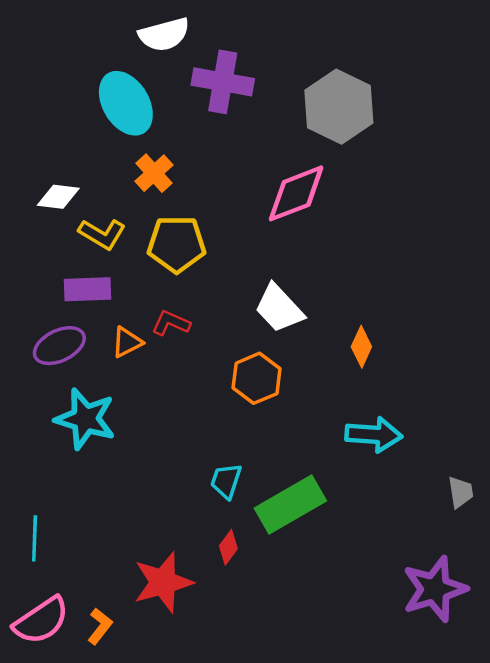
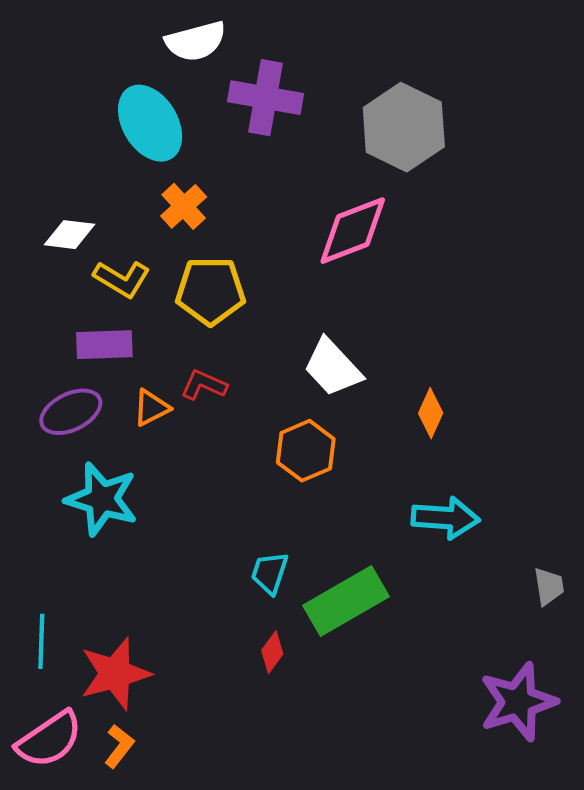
red star: (163, 582) -> (115, 674), moved

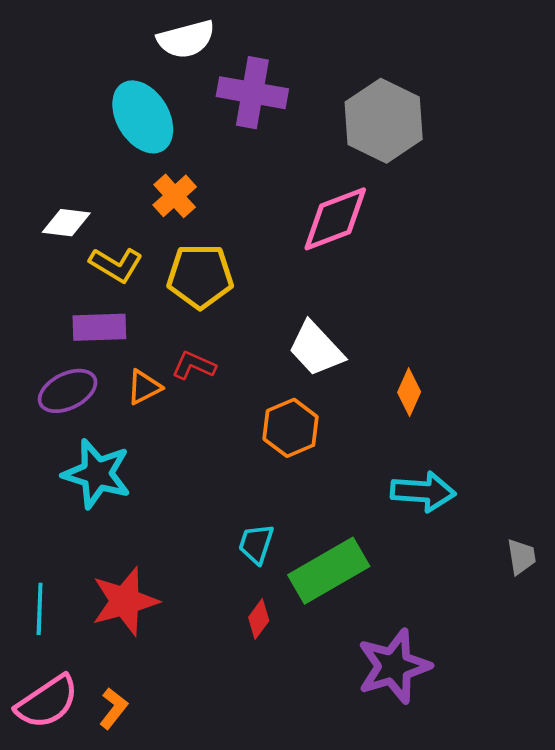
red star: (115, 674) -> (125, 601), moved
purple star: (518, 702) -> (394, 666), moved

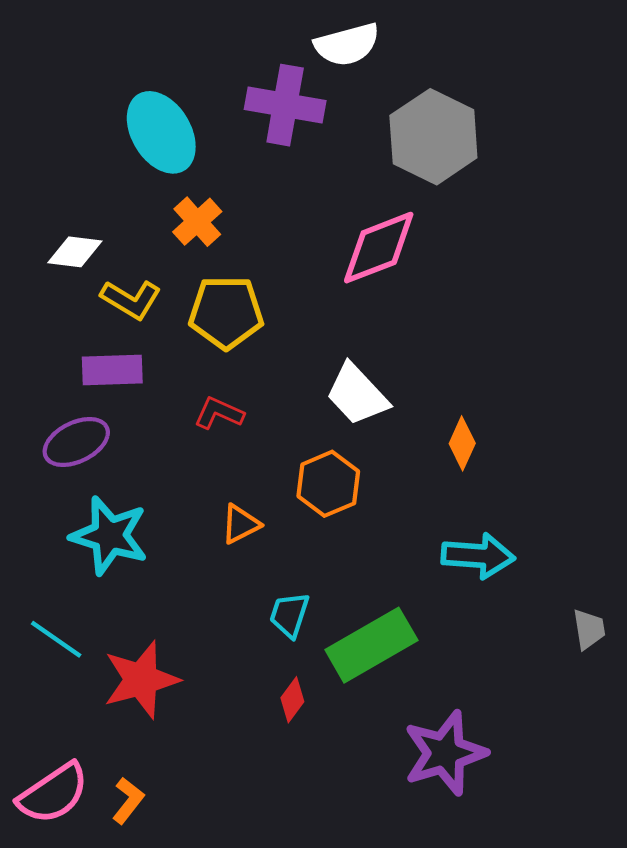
white semicircle: (186, 39) -> (347, 45), moved
orange triangle: (144, 387) -> (240, 524), moved
cyan line: (40, 609) -> (56, 639), moved, turned -57

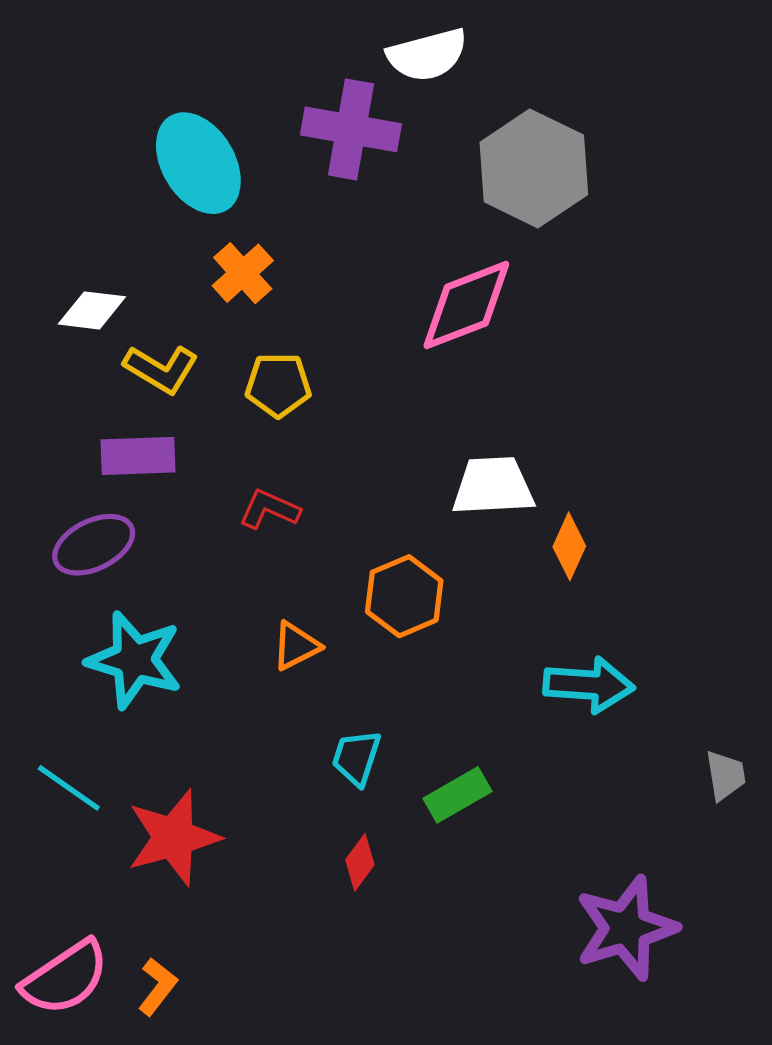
yellow pentagon: (226, 312) -> (278, 385), size x0.7
white trapezoid: (357, 394) -> (493, 486), moved, turned 130
green rectangle: (371, 645) -> (457, 795), size x0.6
purple star: (445, 753) -> (626, 928), moved

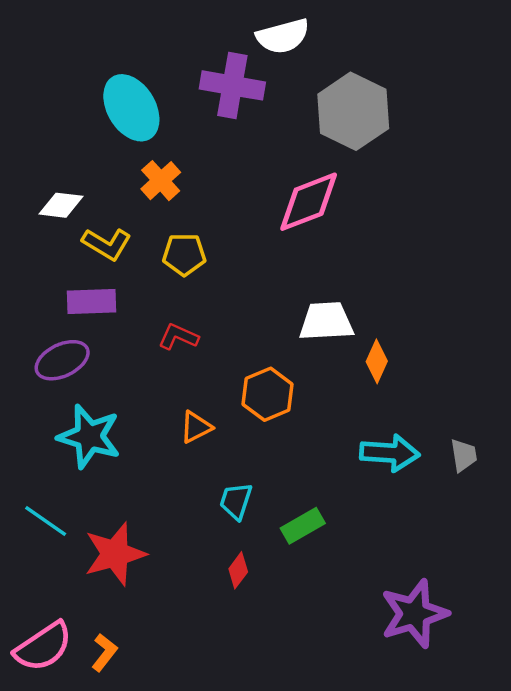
gray trapezoid: (725, 775) -> (464, 455), moved

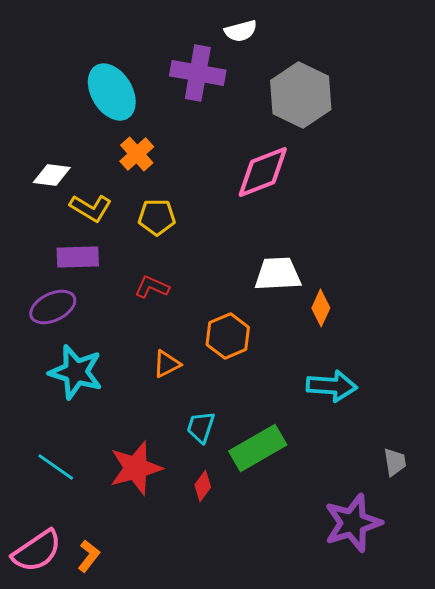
white semicircle: (283, 36) -> (241, 31), size x0.7
gray trapezoid: (464, 455) -> (395, 462), moved
cyan line: (46, 521) -> (56, 467), moved
green rectangle: (303, 526) -> (258, 448), size x1.5
red star: (115, 554) -> (136, 468), moved

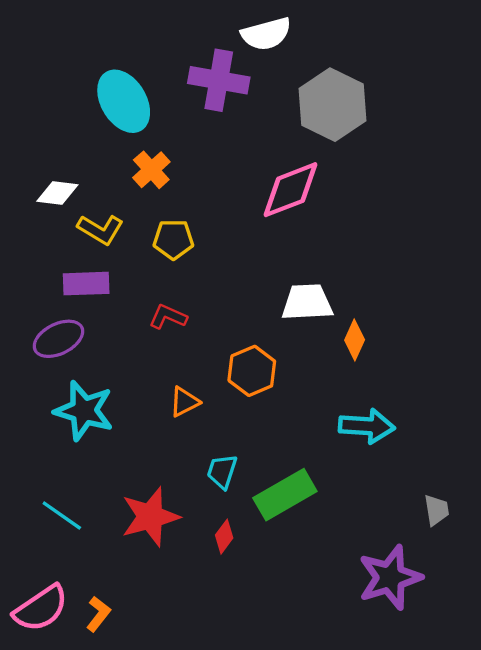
white semicircle: (241, 31) -> (266, 34), size x1.4

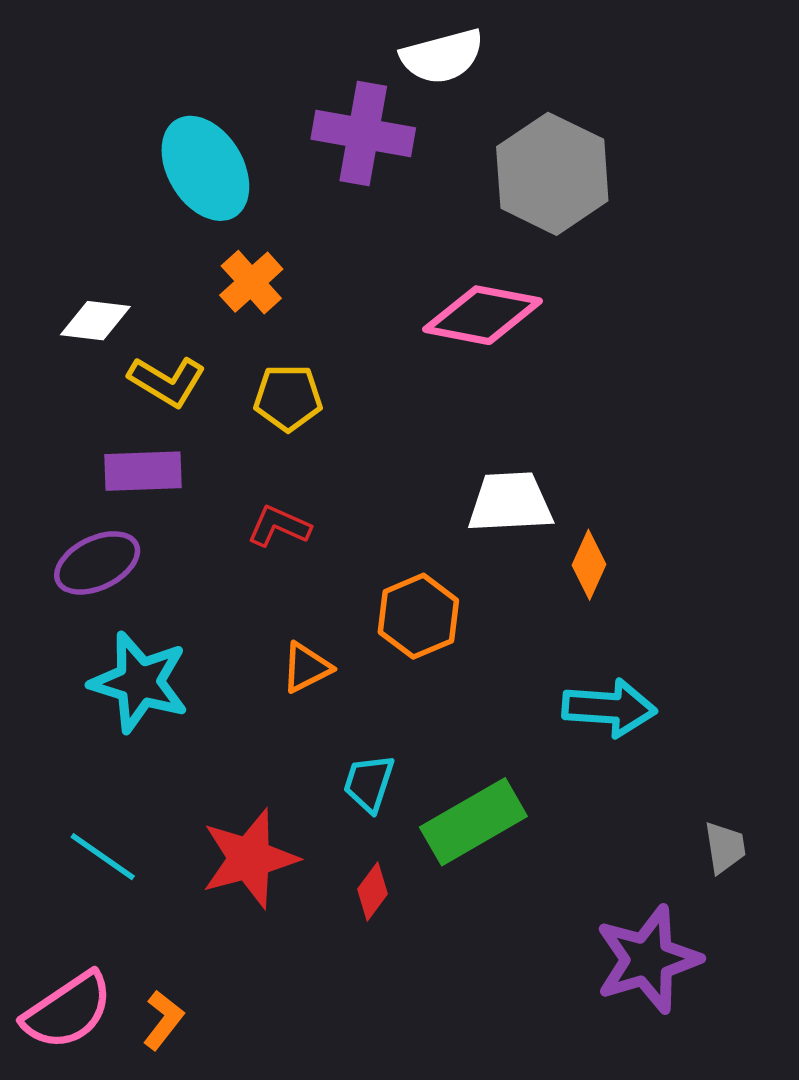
pink diamond: (291, 190) -> (483, 315), turned 32

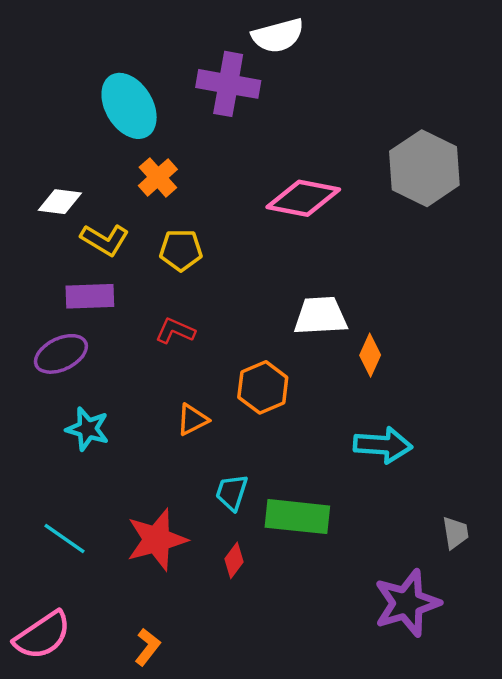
gray hexagon: (552, 174) -> (424, 168), moved
cyan star: (139, 682) -> (88, 429), size x0.7
green rectangle: (473, 822) -> (297, 517), turned 36
orange L-shape: (163, 1020) -> (147, 647), moved

